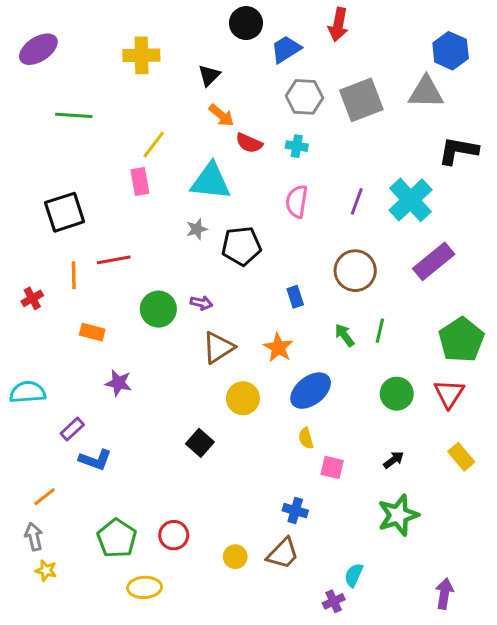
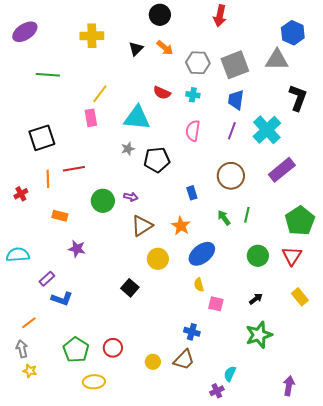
blue trapezoid: (286, 49) -> (236, 100), moved, turned -50
orange arrow: (221, 115) -> (165, 48), moved
black L-shape: (458, 151) -> (298, 98), turned 100

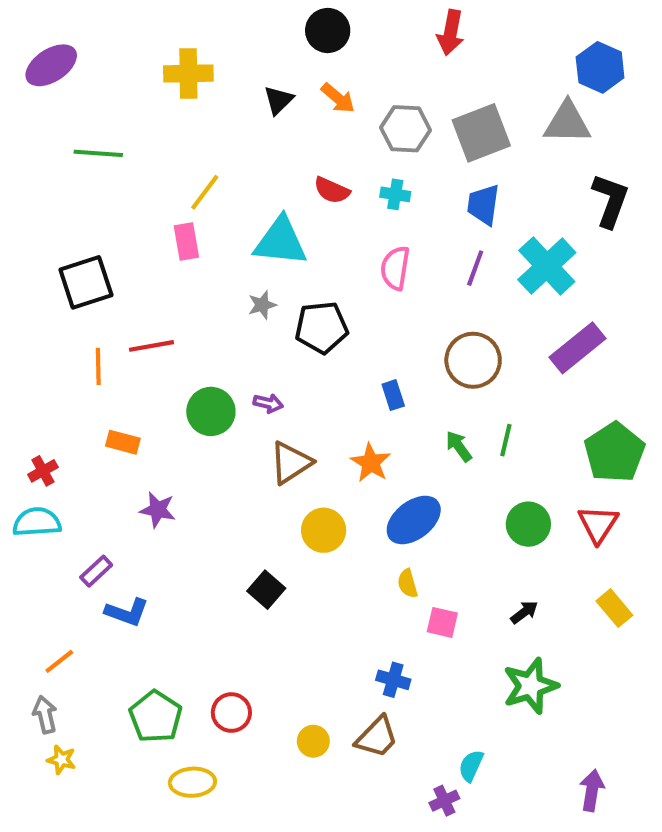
red cross: (21, 194) -> (43, 471), moved

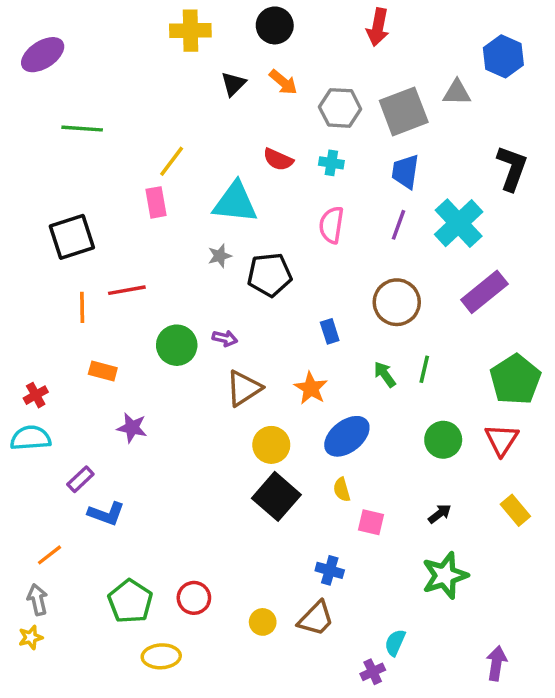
yellow cross: (188, 73) -> (190, 31), moved
gray triangle: (567, 123) -> (457, 92), moved, size x0.7
black square: (266, 590) -> (276, 496), moved, size x1.5
yellow star: (61, 760) -> (31, 637), moved, turned -30

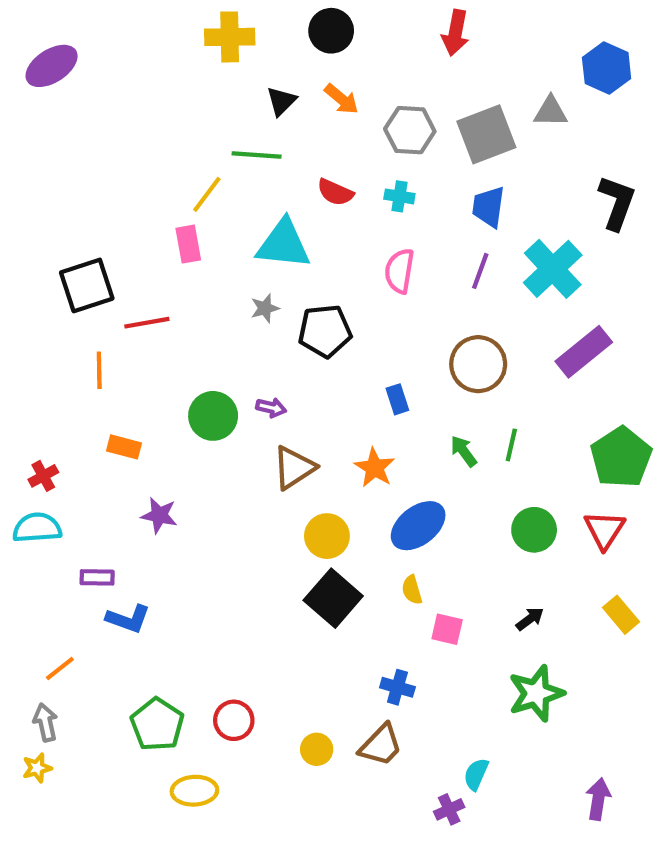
green line: (82, 129) -> (257, 155), moved
red line: (127, 290) -> (147, 323), moved
purple rectangle: (80, 479) -> (97, 577), turned 44

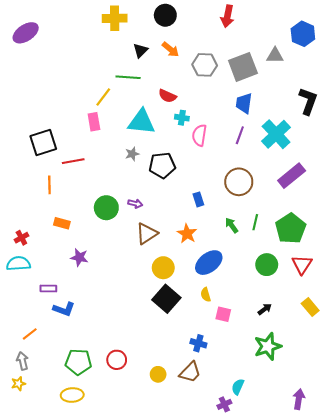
cyan cross: (399, 196) -> (182, 118), moved
green pentagon: (621, 457) -> (291, 228), moved
green pentagon: (157, 724) -> (78, 362), turned -30
yellow ellipse: (194, 791) -> (72, 395), moved

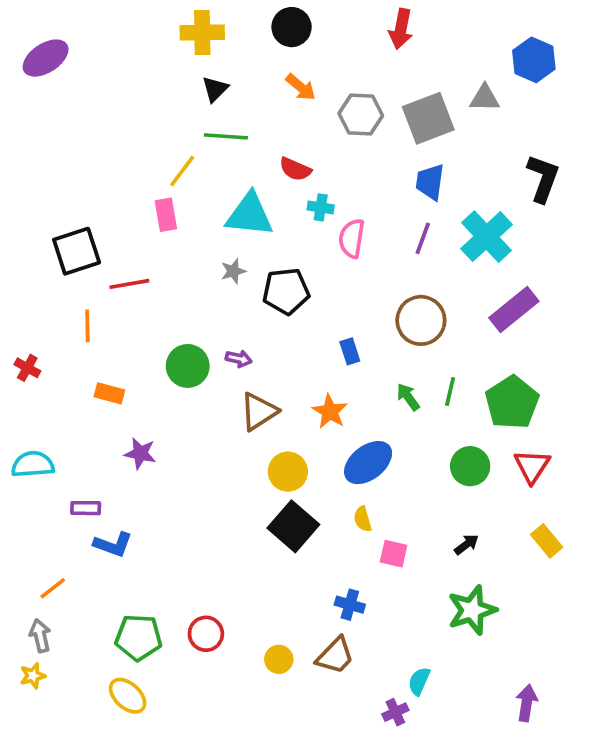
black triangle: (140, 50) -> (215, 89), moved
red cross: (21, 238) -> (27, 368), moved, turned -32
yellow ellipse: (72, 395) -> (128, 696), turned 45

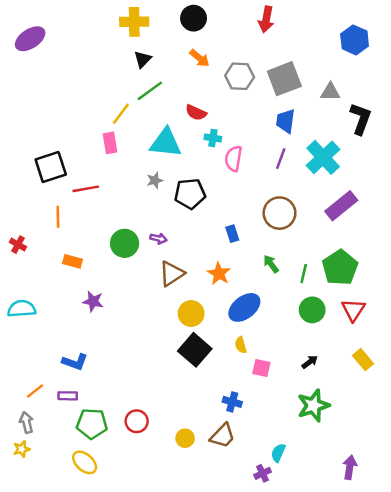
gray triangle: (485, 98) -> (330, 92), moved
green line: (226, 136) -> (150, 91), turned -40
green line: (450, 391) -> (304, 274), moved
purple rectangle: (86, 508) -> (68, 396), moved

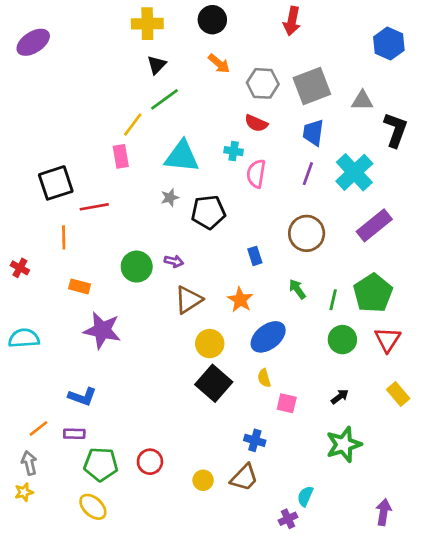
red semicircle: (196, 113) -> (256, 123), moved
purple star: (93, 301) -> (102, 330), size x1.6

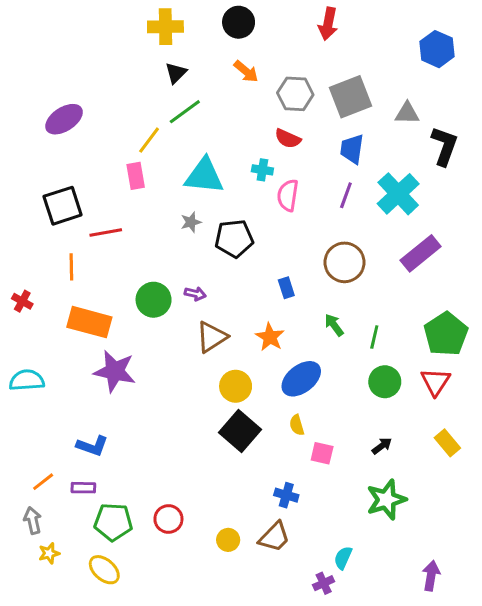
purple ellipse: (33, 42) -> (64, 119), moved
orange rectangle: (80, 286) -> (89, 322), size x1.8
green pentagon: (373, 293) -> (446, 334), moved
yellow star: (24, 492) -> (49, 553), moved

